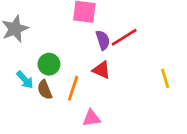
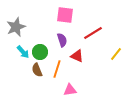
purple semicircle: (103, 40) -> (62, 40), moved
yellow line: (165, 78) -> (116, 54), moved, turned 56
cyan arrow: (25, 80) -> (23, 52), moved

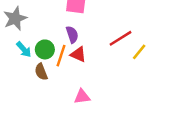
red line: (93, 33) -> (121, 38), moved
red triangle: (77, 56) -> (78, 54), moved
orange line: (57, 69) -> (61, 56), moved

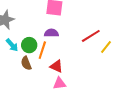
purple semicircle: (72, 35) -> (51, 33), turned -72
red triangle: (78, 54) -> (56, 66), moved

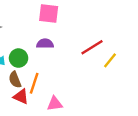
orange line: (42, 50) -> (34, 83), moved
red triangle: (56, 66) -> (21, 97), moved

